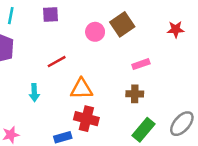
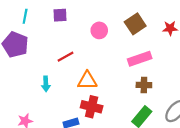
brown square: (122, 24) -> (135, 24), moved
pink rectangle: (141, 64) -> (140, 59), size x1.5
brown cross: (135, 94) -> (144, 85), moved

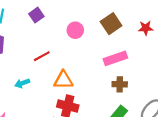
purple square: (60, 15) -> (36, 15), turned -32
cyan arrow: (46, 84) -> (22, 83), turned 72

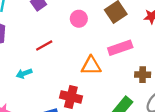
orange triangle: (63, 80) -> (91, 66), moved
brown cross: (120, 84) -> (143, 75), moved

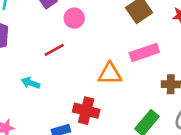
pink circle: (79, 19) -> (74, 18), moved
cyan arrow: (24, 74) -> (31, 83), turned 40

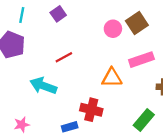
pink circle: (74, 18) -> (113, 29), moved
cyan arrow: (31, 83) -> (43, 86), size x1.6

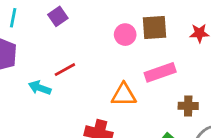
brown square: (137, 23) -> (155, 28), turned 30
cyan arrow: (43, 86) -> (40, 88), moved, size x0.7

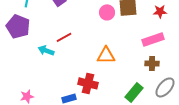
pink rectangle: (160, 72) -> (153, 39), moved

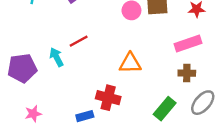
purple pentagon: (18, 26) -> (22, 68), moved, turned -30
cyan arrow: (46, 50) -> (57, 57), turned 42

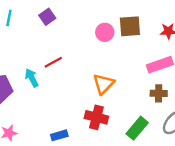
orange triangle: (130, 63) -> (104, 84), turned -45
red cross: (108, 98) -> (96, 117), moved

